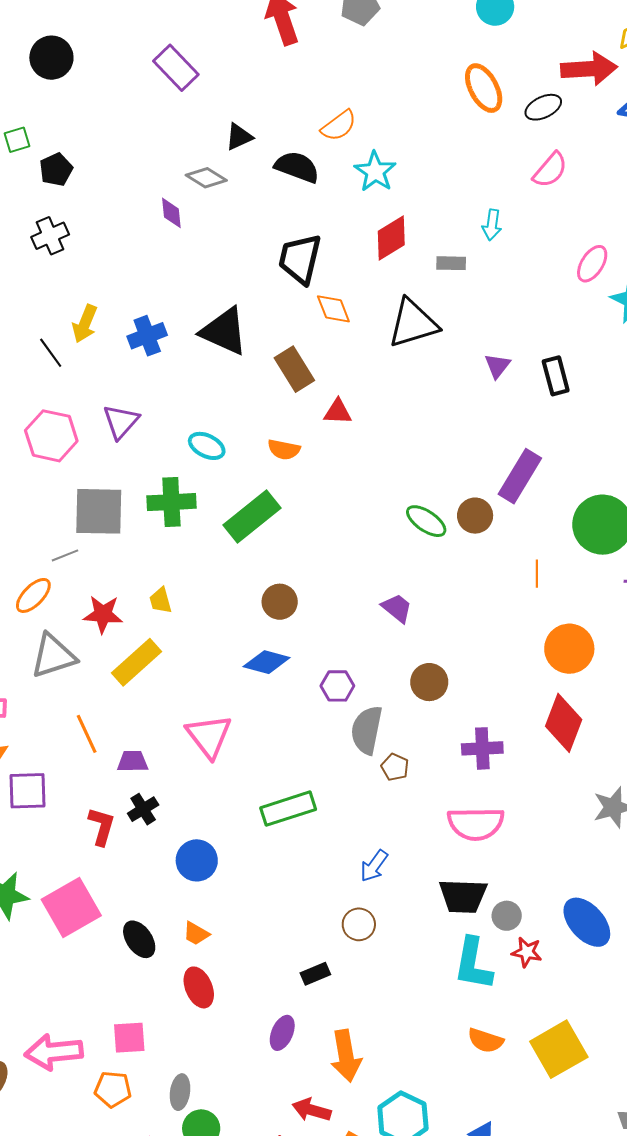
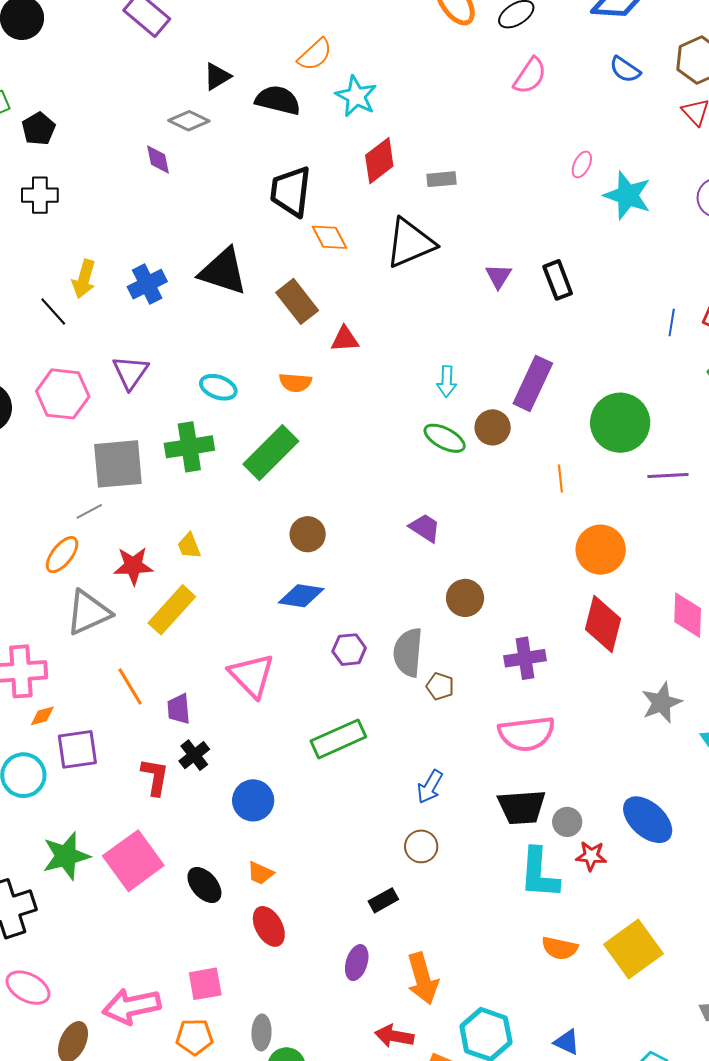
cyan arrow: (492, 225) -> (447, 381), moved
black cross: (50, 236) -> (40, 195), turned 30
pink ellipse: (592, 264) -> (582, 164), size x0.7
purple hexagon: (337, 686) -> (349, 650), moved
purple trapezoid: (133, 761) -> (179, 709), turned -88

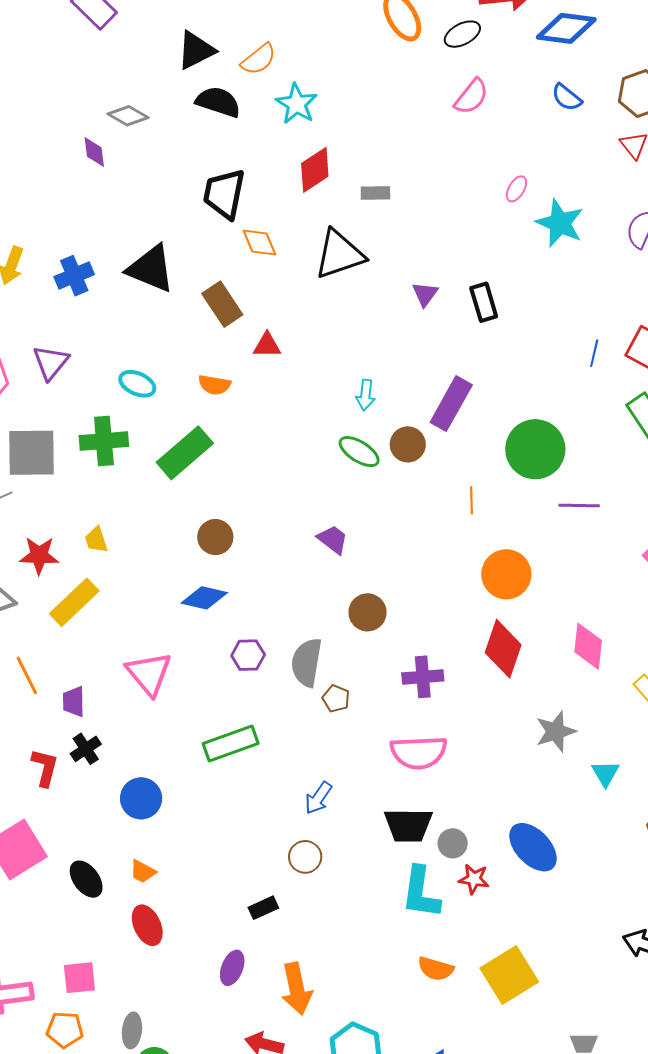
black triangle: (217, 76) -> (196, 50), moved, size x1.4

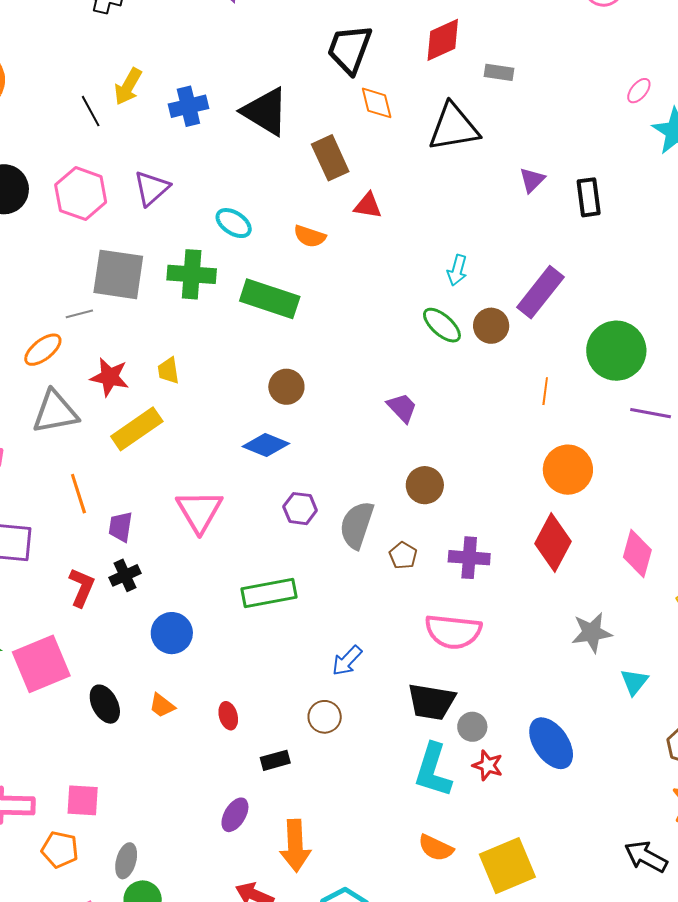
green rectangle: (185, 453) -> (270, 299), turned 50
brown pentagon: (336, 699) -> (403, 555), moved
red ellipse: (147, 925) -> (228, 716), moved, size x0.7

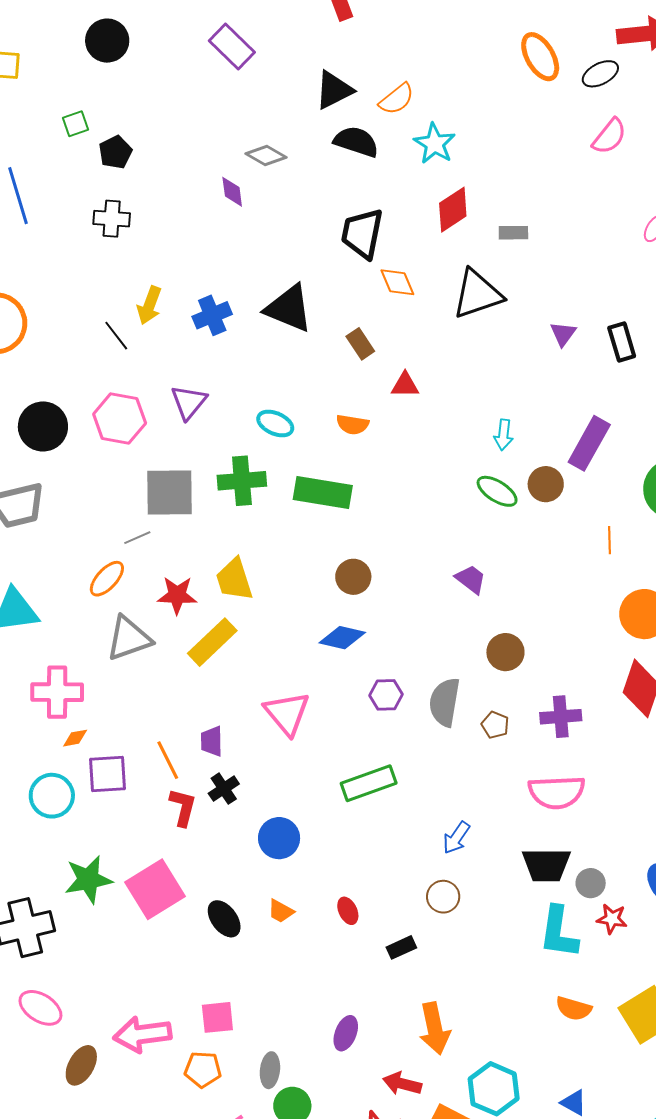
brown rectangle: (330, 158) -> (360, 344), size x0.7
yellow trapezoid: (168, 371) -> (234, 579), size x1.6
orange line: (78, 494) -> (168, 760), moved
purple ellipse: (235, 815) -> (346, 1033), moved

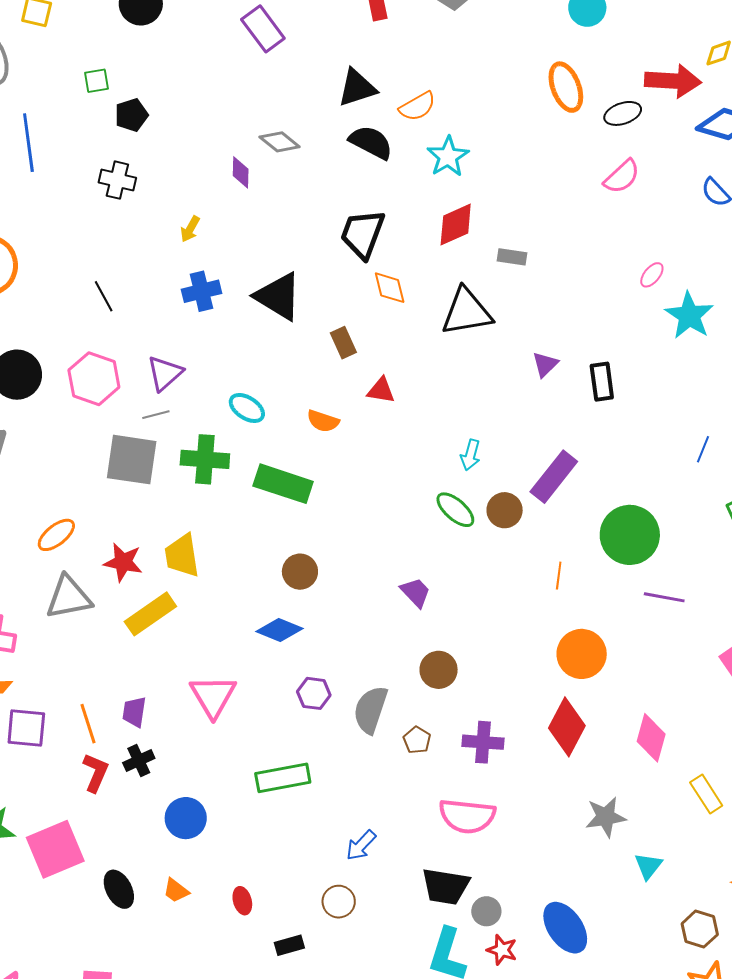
yellow arrow: (149, 305) -> (190, 229), moved, size x0.7
gray line: (137, 538) -> (156, 415), moved

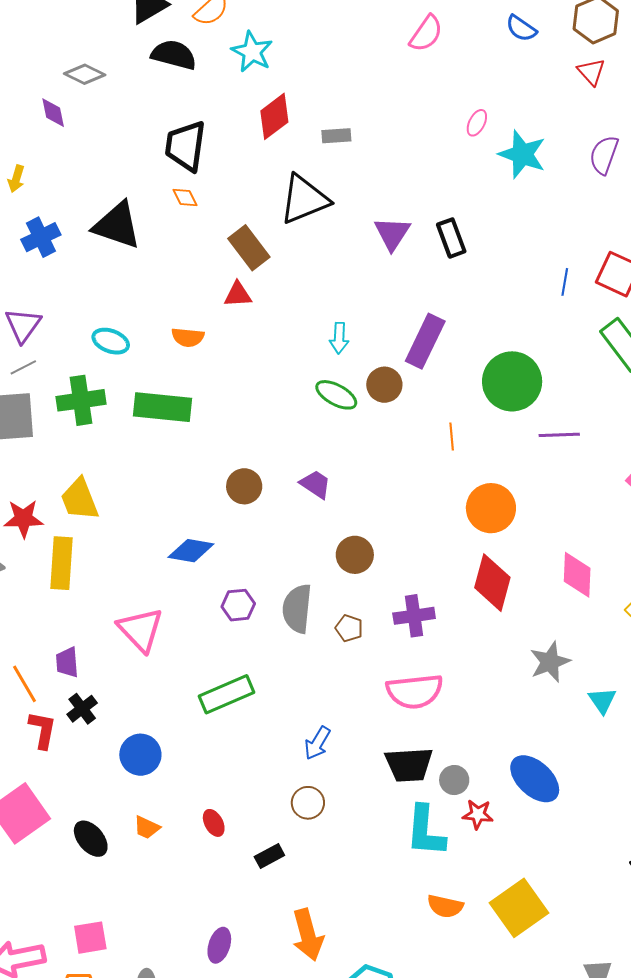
orange diamond: (390, 288) -> (185, 197), moved, size x0.7
brown rectangle: (343, 343) -> (249, 248), moved, size x1.4
purple triangle: (545, 364) -> (392, 233), size x1.4
brown circle: (300, 572) -> (244, 486), moved
yellow rectangle: (150, 614) -> (61, 563), turned -39

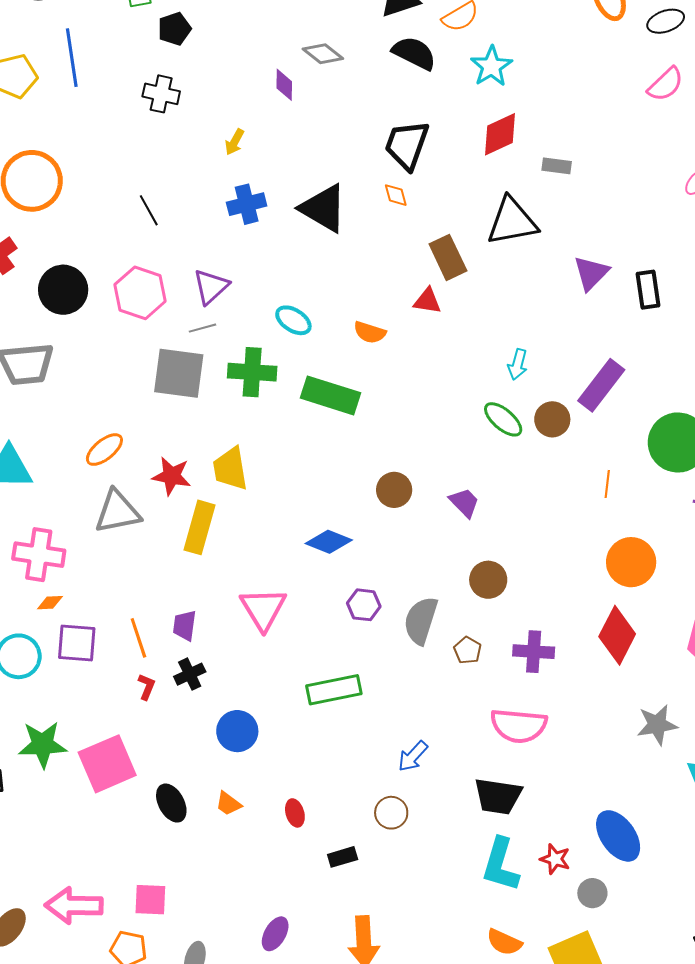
red L-shape: (43, 730) -> (147, 687), size x0.7
gray circle: (454, 780) -> (592, 893), moved

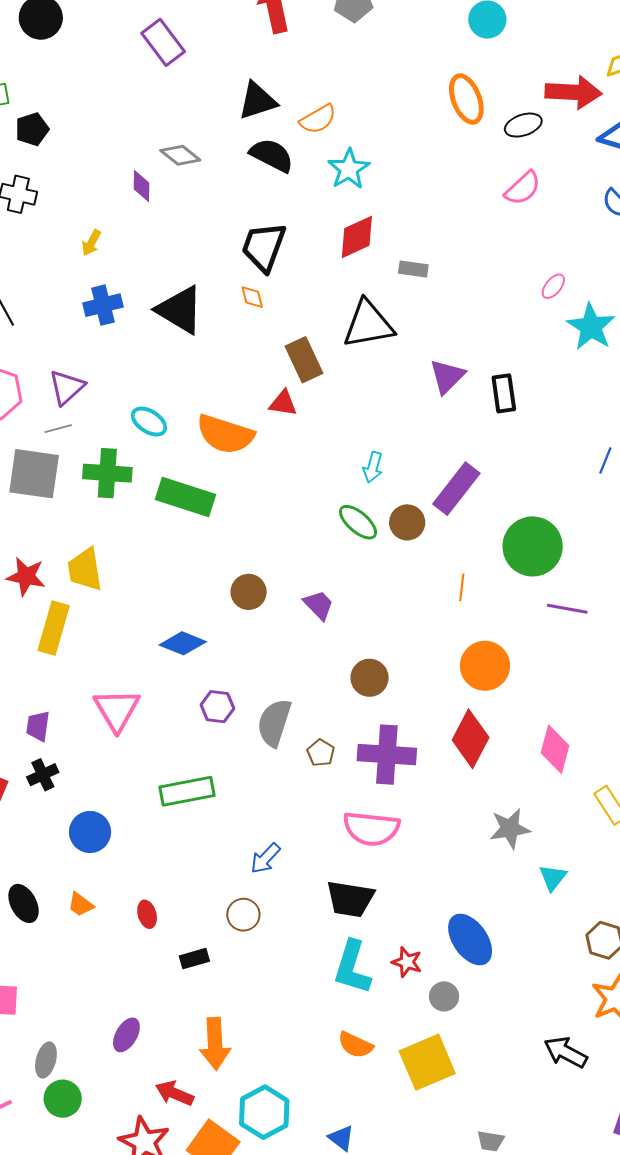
orange semicircle: (370, 332) -> (225, 434), size x1.8
brown circle: (488, 580) -> (370, 678), moved
purple cross: (534, 652) -> (387, 755), size x1.4

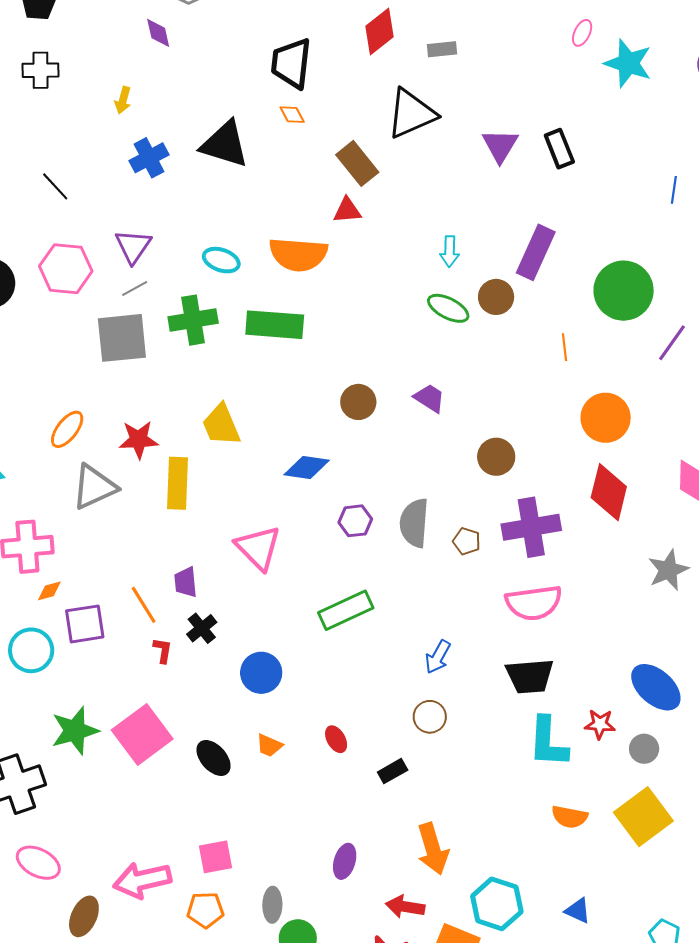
yellow trapezoid: (85, 570) -> (221, 425), moved
purple line: (567, 609) -> (672, 343), turned -51

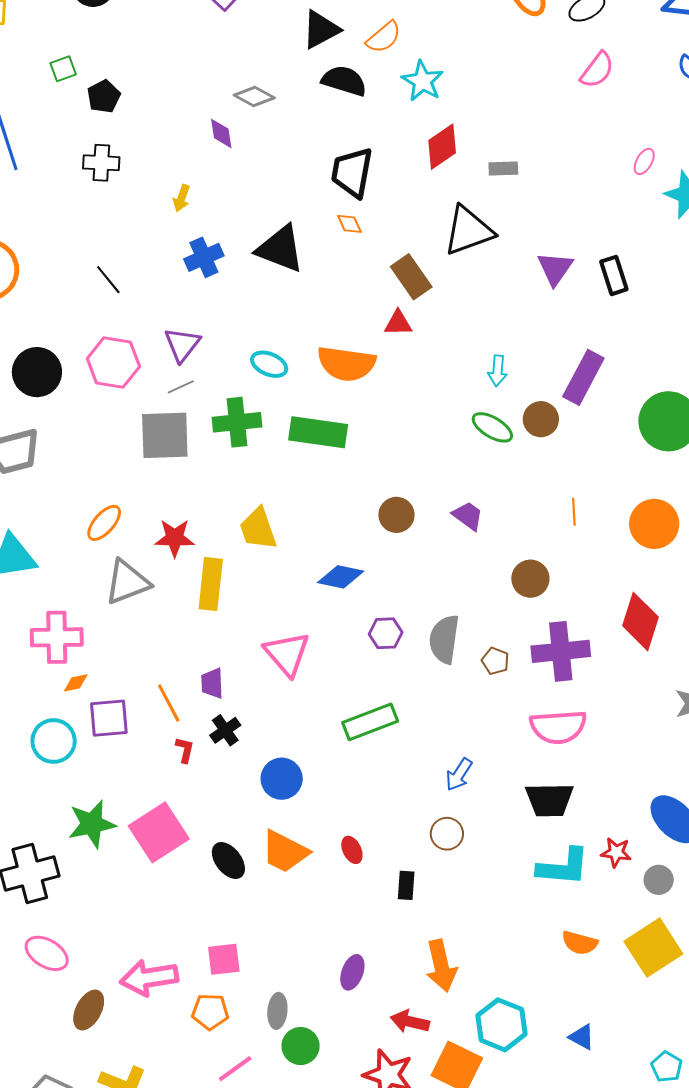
orange line: (564, 347) -> (574, 512), moved
orange circle: (606, 418) -> (654, 524), moved
cyan L-shape: (548, 742) -> (563, 867), turned -92
orange trapezoid: (269, 745) -> (285, 852), size x1.8
black rectangle: (393, 771) -> (406, 885), turned -60

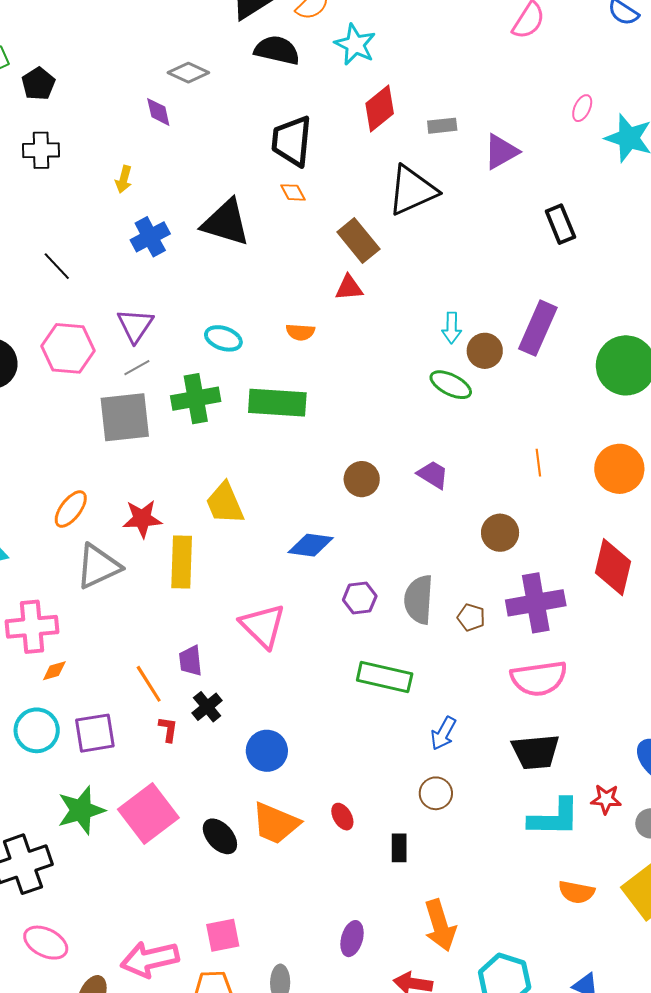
purple triangle: (555, 268) -> (501, 152), moved, turned 30
orange semicircle: (346, 364) -> (300, 332), size x0.5
brown circle: (541, 419) -> (485, 351), moved
purple square: (109, 718) -> (95, 733), moved
green rectangle: (370, 722) -> (385, 677), moved, turned 38

